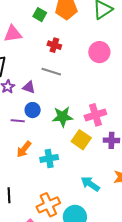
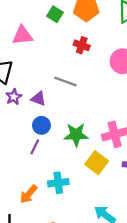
red cross: (54, 45) -> (82, 45), moved
purple line: (18, 121) -> (35, 147), moved, turned -72
orange arrow: (24, 149) -> (29, 194), moved

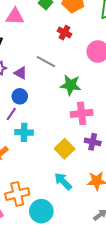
green star: (76, 135) -> (71, 85), moved
yellow square: (97, 163) -> (65, 149), moved
cyan cross: (58, 183) -> (24, 132), moved

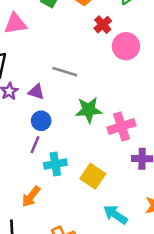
red cross: (65, 33) -> (103, 25), moved, turned 32
green star: (71, 85) -> (89, 110), moved
yellow square: (65, 149) -> (93, 176), moved

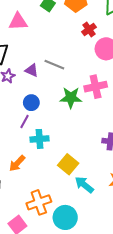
purple triangle: (36, 92) -> (32, 70), moved
pink cross: (121, 126) -> (96, 87), moved
yellow square: (93, 176) -> (68, 164), moved

